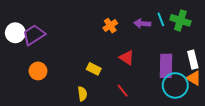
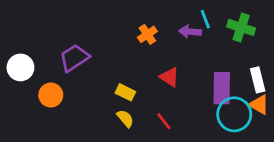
cyan line: (161, 19) -> (205, 19), moved
white circle: (15, 33) -> (20, 67), moved
purple trapezoid: (34, 35) -> (74, 58), moved
yellow semicircle: (82, 94) -> (125, 118), moved, turned -32

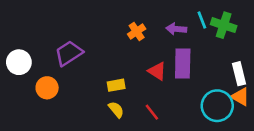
cyan line: (205, 19) -> (202, 20), moved
purple rectangle: (222, 88) -> (183, 63), moved
yellow rectangle: (125, 92) -> (116, 85), turned -36

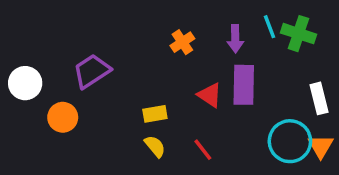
purple arrow: (176, 29) -> (235, 39), turned -96
orange triangle: (240, 97) -> (321, 146), moved, turned 30

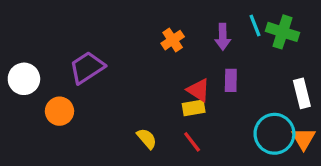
purple rectangle: (244, 85) -> (231, 80), size x0.6
yellow rectangle: (155, 114) -> (194, 108), moved

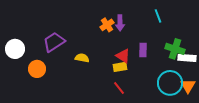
green cross: (283, 32) -> (175, 49), moved
purple arrow: (223, 37) -> (120, 23), moved
white rectangle: (302, 93) -> (187, 58), turned -72
yellow semicircle: (147, 139) -> (82, 58), moved, turned -40

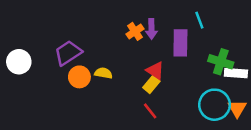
purple rectangle: (143, 50) -> (180, 43), moved, size x1.5
yellow rectangle: (120, 67) -> (151, 84), turned -40
orange circle: (37, 69) -> (79, 77), moved

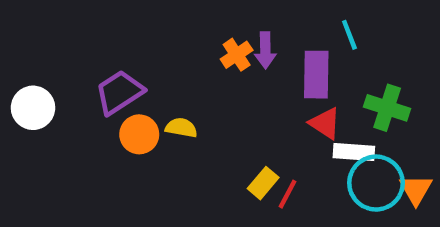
red triangle: (155, 71) -> (325, 123), moved
white rectangle: (236, 73) -> (354, 152), moved
yellow rectangle: (151, 84) -> (263, 183), moved
red line: (150, 111) -> (287, 194), moved, turned 66

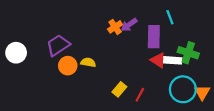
purple arrow: (265, 50) -> (129, 25), turned 56
white rectangle: (354, 152) -> (172, 60), moved
yellow rectangle: (263, 183) -> (119, 89), moved

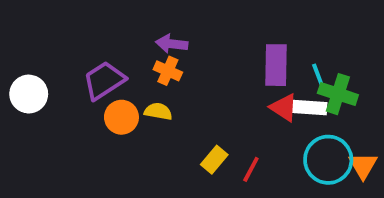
cyan line: (170, 17) -> (319, 77), moved
purple arrow: (129, 25) -> (172, 44), moved, turned 42
orange cross: (115, 27) -> (168, 71), moved, turned -32

